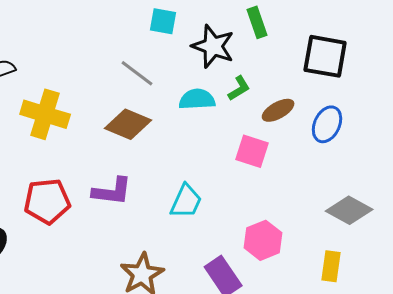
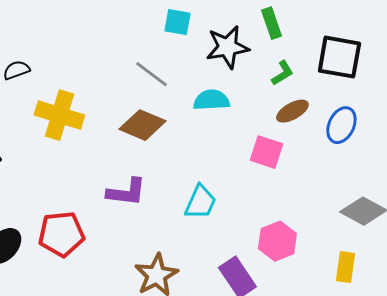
black star: (213, 46) -> (227, 47), turned -30
green L-shape: (239, 88) -> (282, 73), moved
red pentagon: (47, 201) -> (61, 234), moved

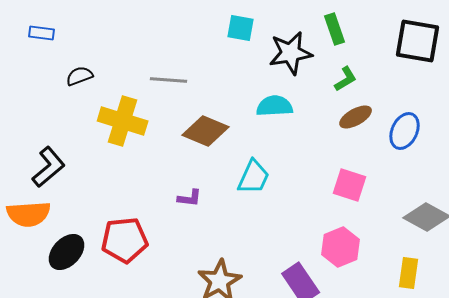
black square: (339, 57) -> (418, 41), moved
gray line: (151, 74) -> (169, 80), moved, turned -33
pink square: (266, 152) -> (350, 185), moved
purple L-shape: (126, 192) -> (190, 198), size x0.6
cyan trapezoid: (200, 202) -> (254, 177), moved

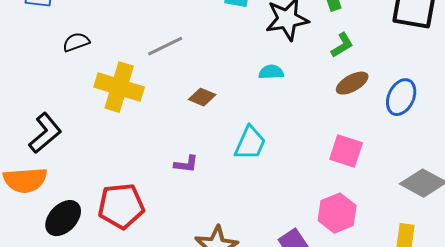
gray line: (169, 80) -> (165, 46), turned -30
cyan semicircle: (275, 106) -> (271, 72), size x0.7
brown diamond: (206, 131) -> (202, 97), size x0.6

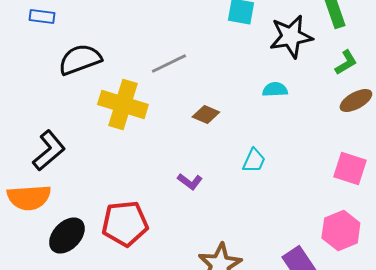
black semicircle: (76, 42) -> (80, 60), size x1.6
cyan trapezoid: (250, 143) -> (254, 160), size x0.7
purple L-shape: (186, 164) -> (190, 182), turned 30

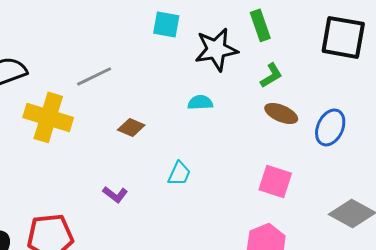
brown ellipse: (356, 100) -> (281, 113), turned 52

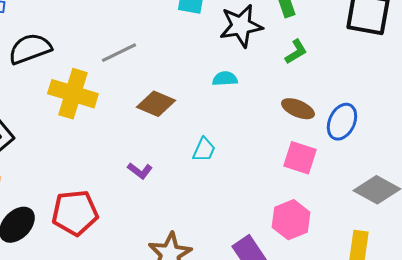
brown ellipse: (281, 113) -> (298, 109), moved
brown diamond: (131, 127) -> (156, 104), size x1.4
blue ellipse: (330, 127) -> (342, 122), moved

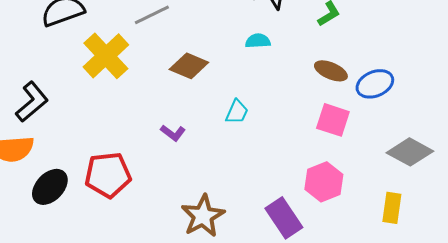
yellow cross: (73, 94) -> (106, 56), turned 30
blue ellipse: (342, 122) -> (375, 84), turned 42

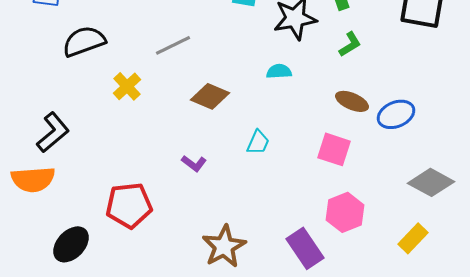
yellow cross: (106, 56) -> (127, 86), size x0.6
pink square: (333, 120) -> (334, 149), moved
black ellipse: (50, 187) -> (71, 244), moved
yellow rectangle: (392, 208) -> (413, 238), turned 36

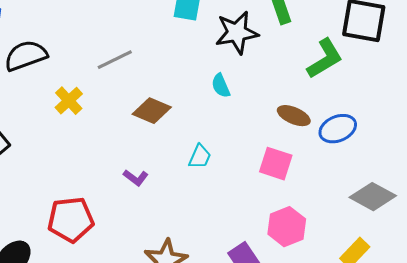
green L-shape: (350, 44) -> (325, 59), moved, size x1.6
cyan semicircle: (279, 71) -> (221, 86), turned -110

